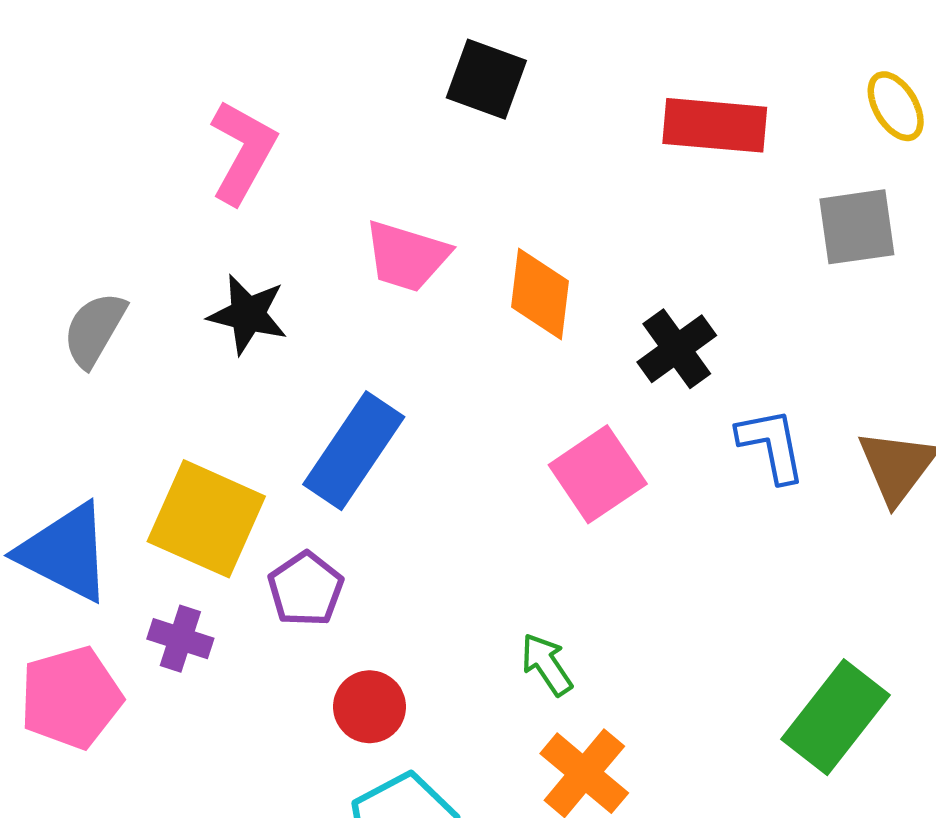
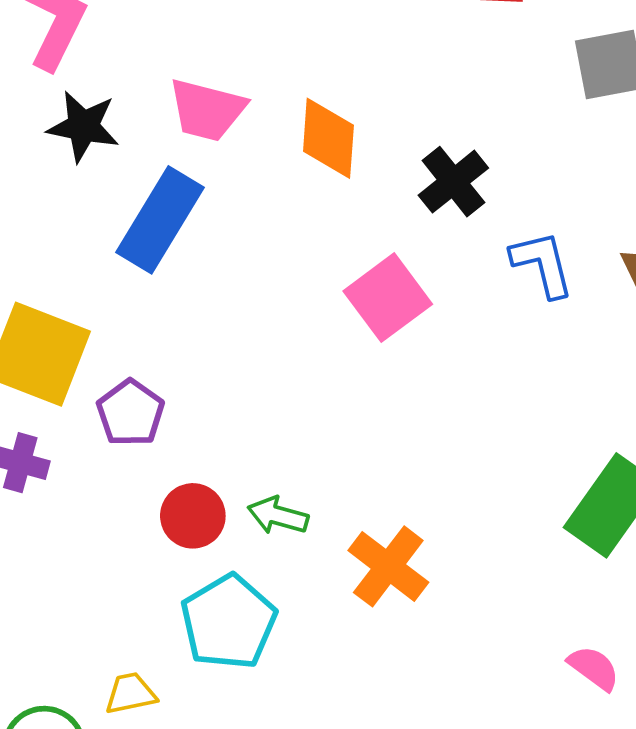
black star: (248, 314) -> (83, 126), moved
blue rectangle: (354, 451) -> (160, 220), moved
green arrow: (547, 664) -> (278, 516), moved, turned -38

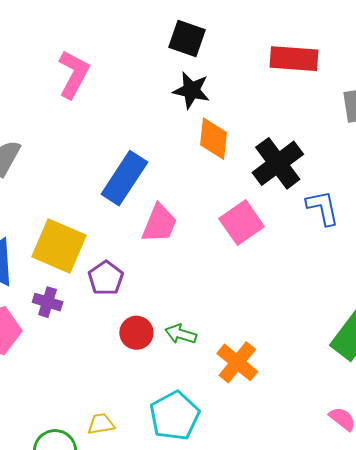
pink trapezoid: (207, 110) -> (159, 223), moved, turned -84
black star: (83, 126) -> (191, 90), moved
black cross: (453, 182) -> (278, 163), size x1.4
cyan pentagon: (229, 622) -> (175, 416), moved

